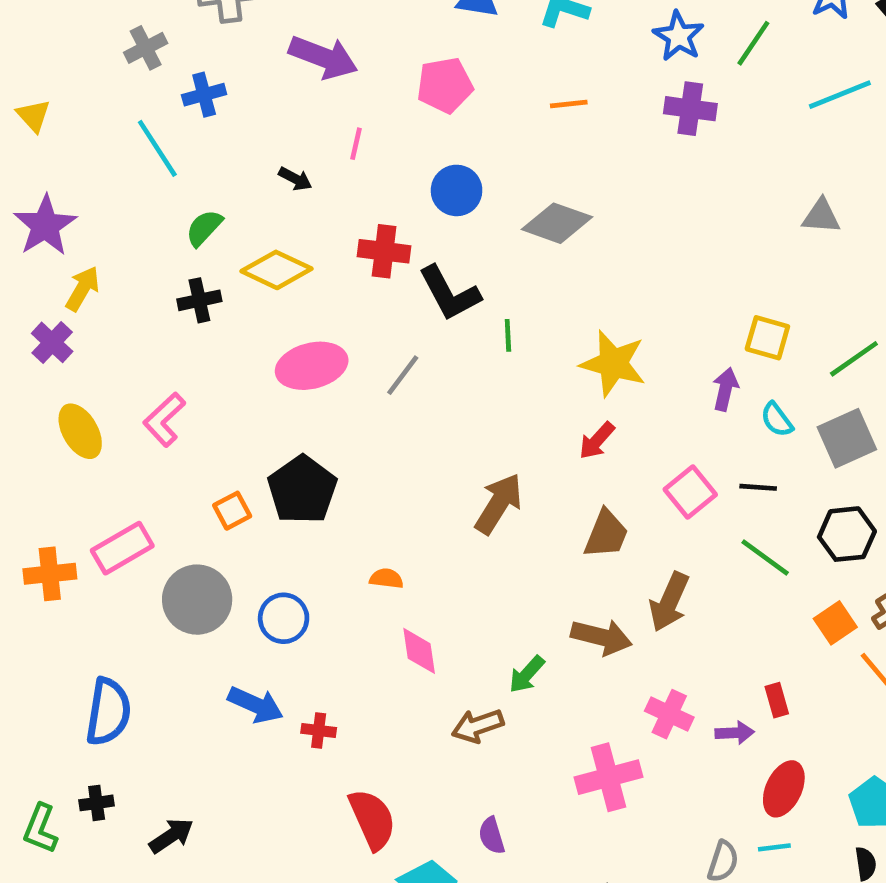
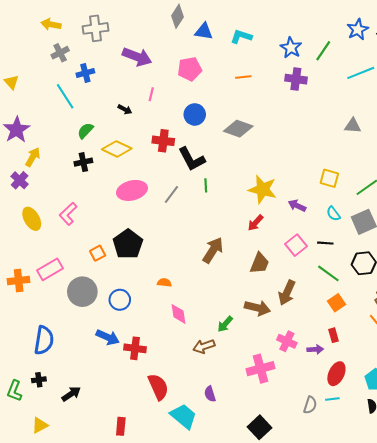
green line: (508, 335) -> (206, 185), moved
purple arrow: (725, 389) -> (297, 206), moved, turned -78
orange square: (835, 623) -> (336, 303), moved
red cross: (319, 730) -> (135, 348), size x1.5

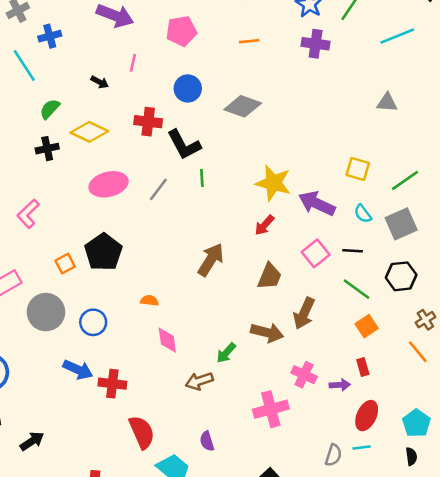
purple arrow: (297, 206) -> (317, 203), size x1.6

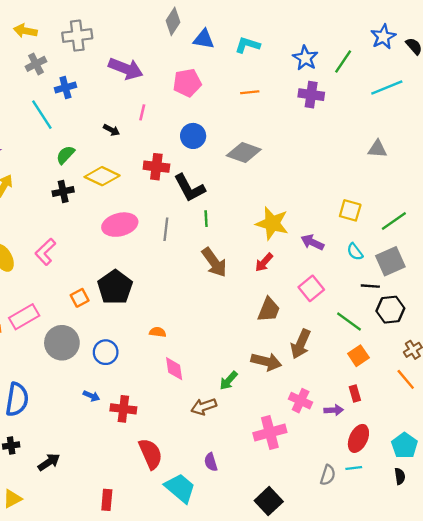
gray line: (158, 189) -> (166, 229), turned -30
purple arrow: (317, 203) -> (312, 242), size x0.7
black line: (353, 251) -> (370, 286), moved
brown arrow: (211, 260) -> (214, 262), moved, turned 112
blue arrow: (78, 370) -> (91, 396), size x0.6

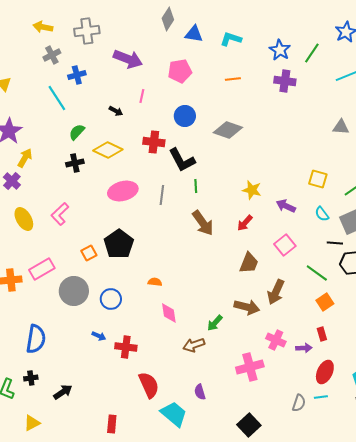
yellow star: (272, 223) -> (252, 190), size x0.7

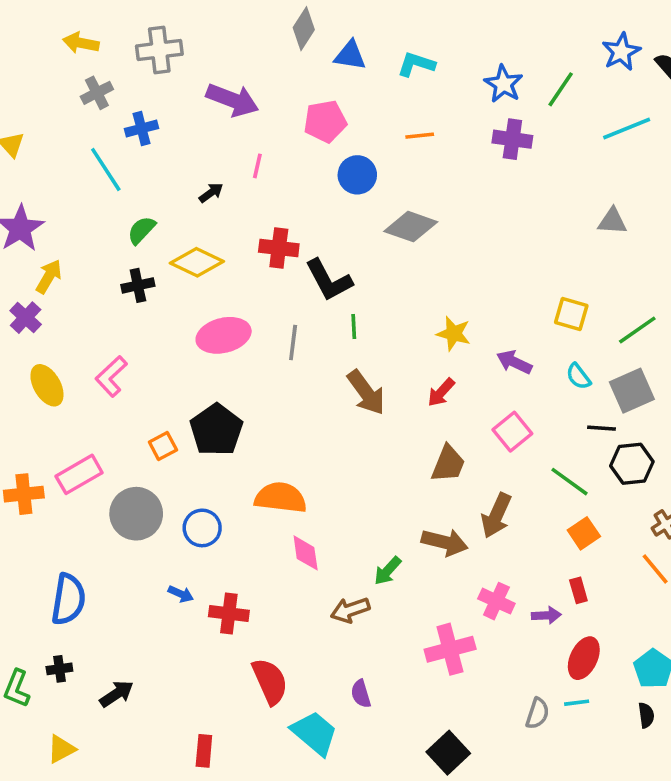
black arrow: (116, 111) -> (211, 193), turned -64
blue circle: (185, 116) -> (357, 175), moved
orange semicircle: (155, 282) -> (281, 498), size x2.0

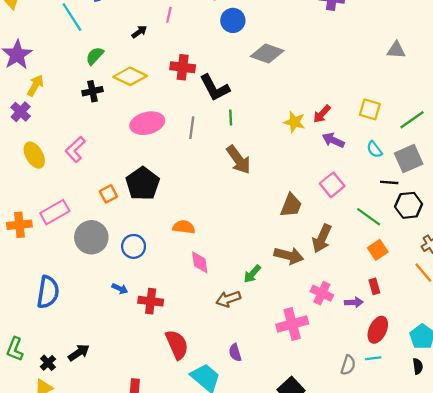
red arrow: (441, 392) -> (322, 114), moved
orange semicircle: (281, 498) -> (184, 227), size x0.7
black cross: (59, 669) -> (48, 363), moved, turned -35

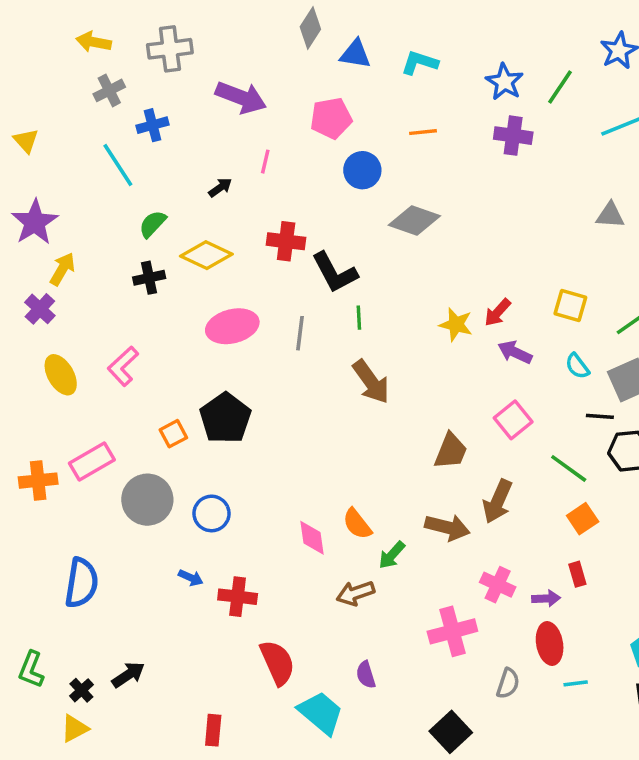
orange semicircle: (184, 227) -> (357, 524), moved, turned -135
red ellipse: (378, 330) -> (550, 644), moved, turned -35
gray semicircle: (348, 365) -> (508, 683), moved

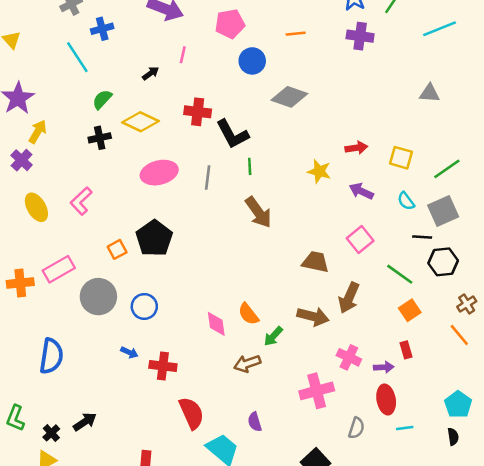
red arrow: (498, 312) -> (356, 148), moved, turned -140
brown trapezoid: (451, 451) -> (315, 262), turned -100

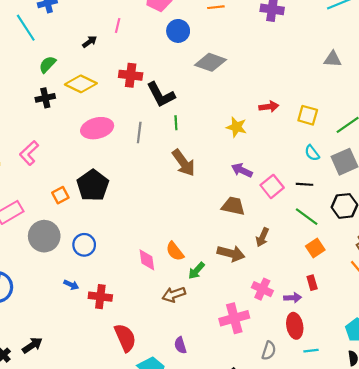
purple arrow: (361, 191) -> (242, 170), moved
black line: (422, 237) -> (304, 184), moved
brown arrow: (349, 298) -> (262, 237), size x0.7

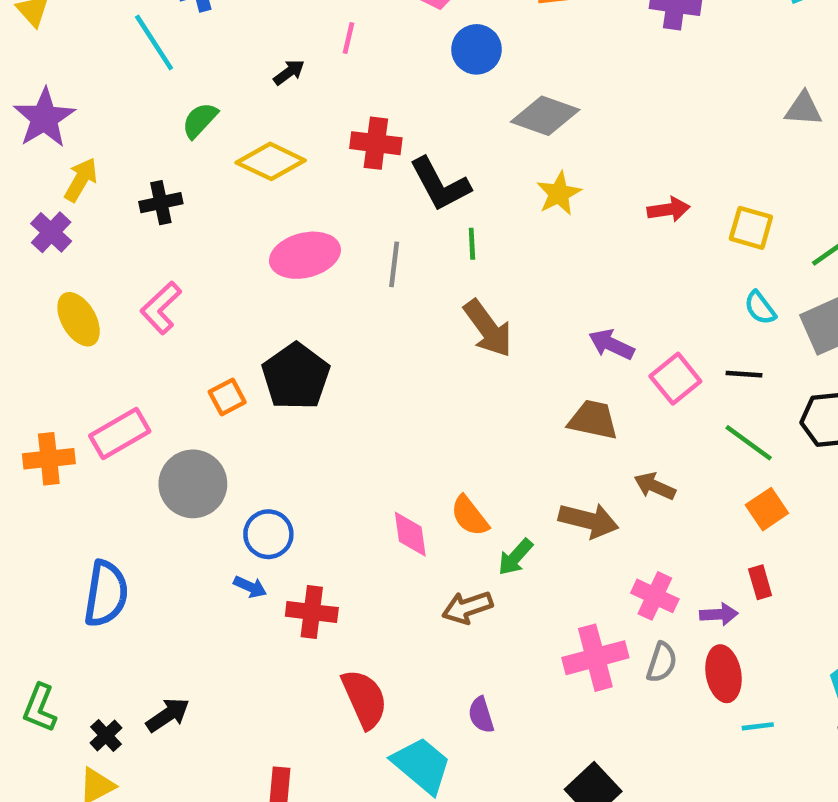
black cross: (45, 98) -> (161, 203), moved
yellow star: (236, 127) -> (559, 193), moved, turned 30
brown arrow: (262, 237) -> (655, 486), turned 90
blue circle: (84, 245) -> (268, 534), moved
gray semicircle: (269, 351) -> (662, 662), moved

